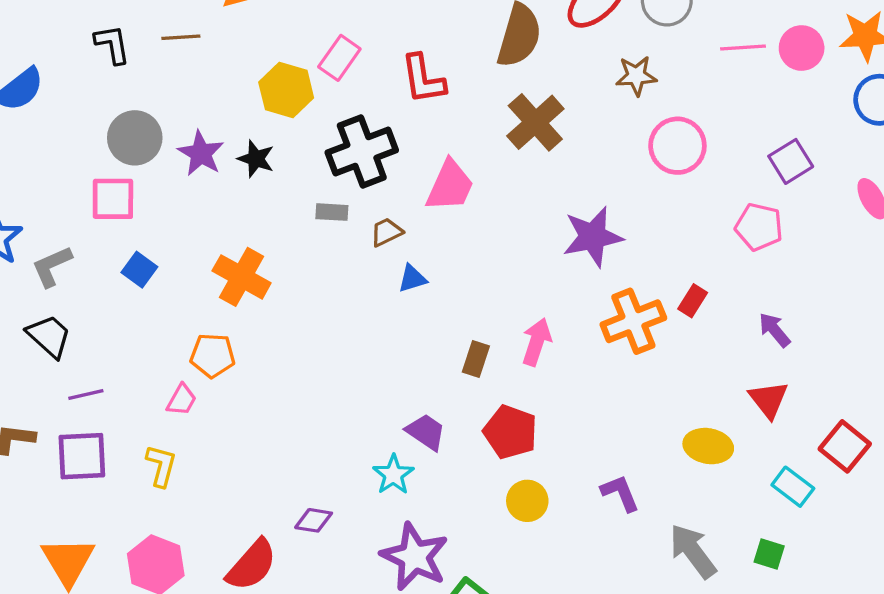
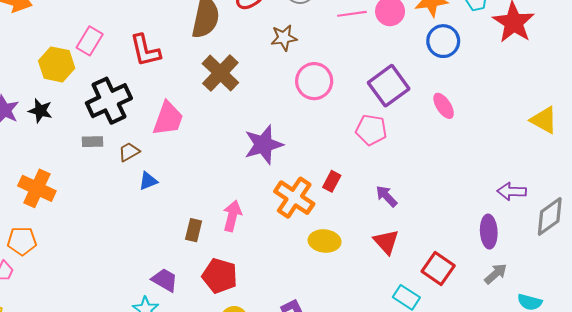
purple square: (791, 161) -> (389, 86), size x1.4
orange cross: (633, 321) -> (294, 198), turned -30
yellow ellipse: (708, 446) -> (325, 241), moved

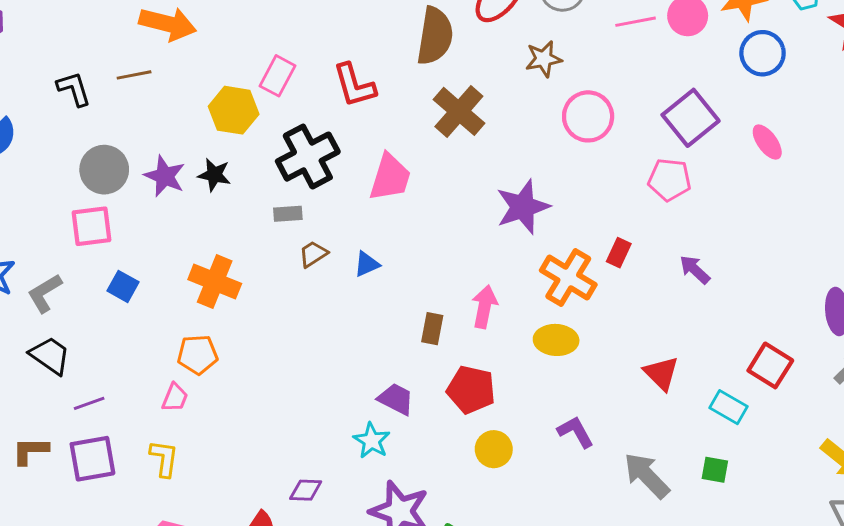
brown trapezoid: (129, 152) -> (313, 254), moved
yellow ellipse: (325, 241) -> (556, 340), moved
red triangle: (386, 242) -> (661, 373), moved

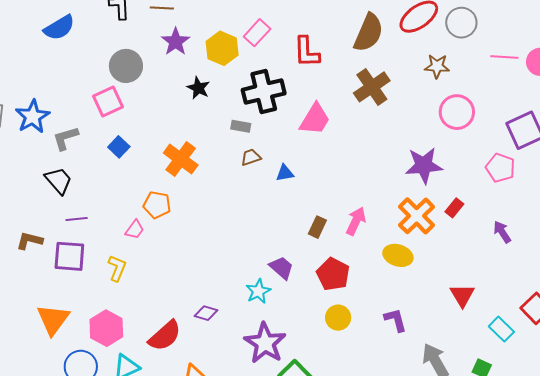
purple star: (165, 176) -> (176, 42), moved
purple star: (523, 207) -> (424, 165), moved
pink square: (92, 226) -> (108, 102), turned -32

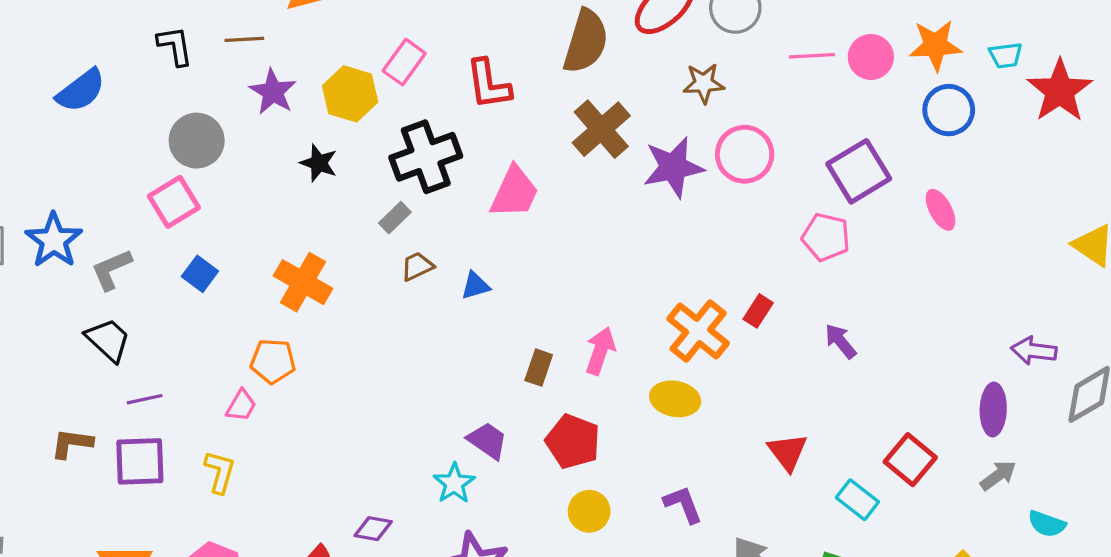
gray rectangle: (241, 126) -> (395, 218), turned -48
purple star: (424, 165) -> (673, 167), moved

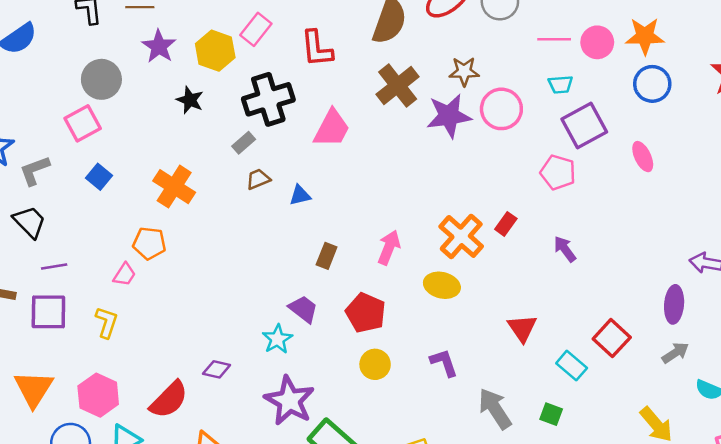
cyan trapezoid: (1006, 55) -> (561, 85), moved
brown star: (704, 83) -> (464, 71), moved
brown rectangle: (539, 368) -> (327, 256), moved

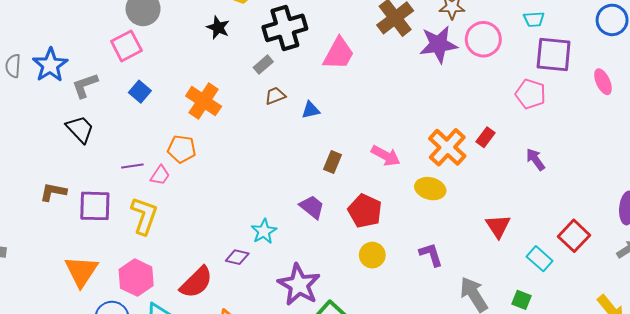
purple square: (584, 125) -> (554, 54), turned 33
pink arrow: (389, 247) -> (386, 156), turned 96
purple line: (54, 267) -> (132, 166), moved
yellow L-shape: (107, 322) -> (144, 216), size x1.4
cyan star: (277, 339) -> (264, 231), moved

